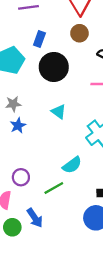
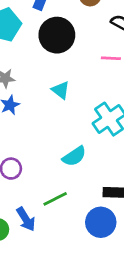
green line: (54, 188) -> (55, 199), moved

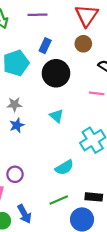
green line: (55, 199) -> (59, 200), moved

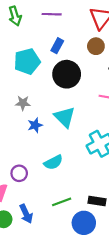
cyan triangle: (57, 116) -> (65, 117), size x1.5
blue star: (17, 125) -> (35, 125), moved
cyan semicircle: (64, 167) -> (53, 162), moved

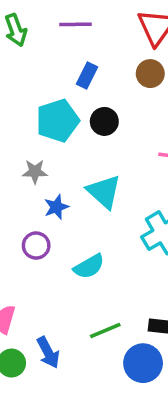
cyan pentagon: (27, 61) -> (58, 121), moved
black circle: (67, 74) -> (104, 121), size x0.6
purple circle: (19, 173) -> (36, 246), moved

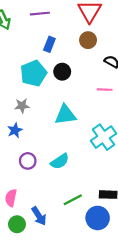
cyan triangle: (104, 192) -> (65, 115), turned -45
blue star: (56, 207) -> (15, 130), moved
purple circle: (36, 246) -> (28, 161), moved

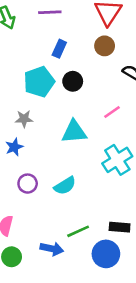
pink line: (105, 90) -> (112, 112), moved, turned -40
blue arrow: (39, 216) -> (52, 249), moved, turned -48

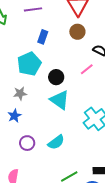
black circle: (73, 81) -> (56, 77), moved
pink line: (112, 112) -> (87, 69), moved
cyan triangle: (74, 132) -> (60, 100), turned 45

